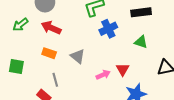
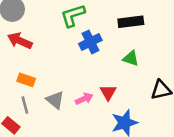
orange rectangle: (49, 53) -> (26, 80), moved
gray triangle: (78, 56) -> (55, 100), moved

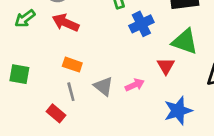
green triangle: (131, 58) -> (185, 42), size x1.5
red triangle: (108, 92) -> (166, 66), moved

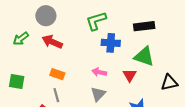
blue cross: (141, 24) -> (111, 43), turned 30
pink arrow: (135, 85) -> (99, 72), moved, turned -144
gray triangle: (103, 86) -> (98, 94), moved, turned 35

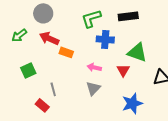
black rectangle: (144, 26) -> (128, 16), moved
orange rectangle: (57, 74) -> (66, 52), moved
green square: (17, 82) -> (28, 70), moved, turned -35

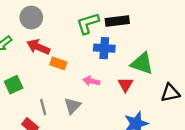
black rectangle: (128, 16) -> (117, 21), moved
gray triangle: (93, 88) -> (72, 106), moved

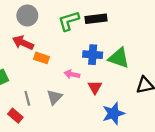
gray circle: (31, 17) -> (27, 15), moved
blue cross: (104, 48) -> (93, 55), moved
red triangle: (125, 85) -> (95, 87), moved

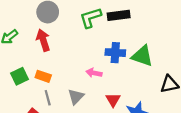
red arrow: (23, 43) -> (43, 40), turned 48
orange rectangle: (41, 58) -> (43, 76), moved
red triangle: (95, 87) -> (113, 100), moved

